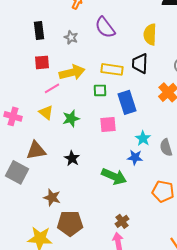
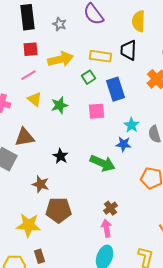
black rectangle: (39, 30) -> (28, 17), size x1.4
pink line: (52, 88) -> (28, 75), moved
green square: (100, 90) -> (88, 77), turned -32
black star: (72, 158) -> (60, 156), moved

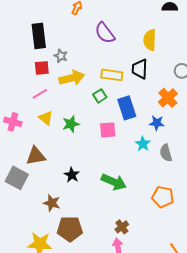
gray star: (60, 24) -> (61, 56), moved
blue star: (124, 144) -> (157, 123), moved

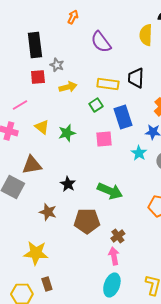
yellow semicircle: (150, 40) -> (146, 35), moved
yellow arrow: (72, 78) -> (68, 87), size x0.7
pink line: (40, 94) -> (20, 105), moved
brown pentagon: (70, 229) -> (87, 221), moved

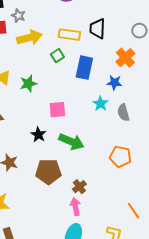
yellow arrow: (68, 87) -> (29, 38), size x1.4
blue rectangle: (123, 117) -> (84, 68), turned 30
pink square: (104, 139) -> (57, 110), moved
black star: (68, 184) -> (38, 135), moved

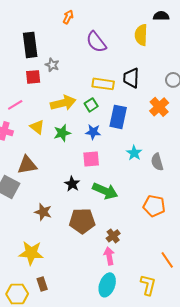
yellow arrow: (29, 38) -> (63, 103), moved
blue star: (114, 83) -> (93, 132), moved

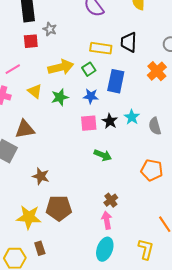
black star: (72, 184) -> (110, 121), moved
green arrow: (105, 191) -> (103, 155), size x0.7
brown pentagon: (82, 221) -> (59, 208), moved

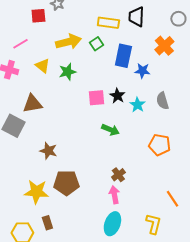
blue star: (91, 96) -> (142, 71), moved
cyan star: (132, 117) -> (137, 105), moved

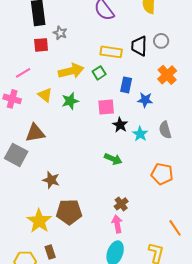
gray circle: (178, 19) -> (161, 41), moved
blue rectangle: (123, 56) -> (126, 85), size x0.7
pink square: (96, 98) -> (106, 107), moved
yellow star: (36, 192) -> (39, 221), turned 30

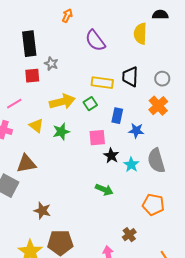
gray circle: (161, 41) -> (162, 79), moved
gray semicircle: (165, 130) -> (156, 161), size x1.4
brown cross: (121, 204) -> (129, 235), moved

